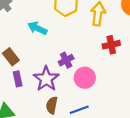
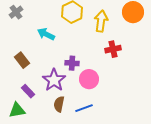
purple cross: (66, 60) -> (72, 63), turned 32
purple rectangle: (18, 79) -> (28, 91), moved, turned -32

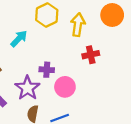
cyan arrow: (46, 34) -> (19, 39), turned 108

